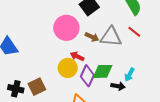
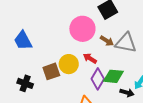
yellow circle: (68, 68) -> (69, 64), moved
brown square: (37, 87) -> (51, 71), moved

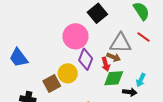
brown arrow: (107, 41) -> (114, 57), moved
red arrow: (90, 58) -> (106, 64), moved, turned -128
purple diamond: (98, 79) -> (86, 59), moved

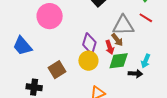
pink circle: (76, 36) -> (50, 16), moved
brown arrow: (114, 57) -> (117, 40), turned 32
yellow circle: (68, 73) -> (88, 61), moved

